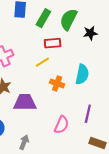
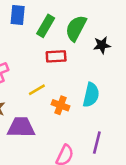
yellow line: (42, 62) -> (37, 90), moved

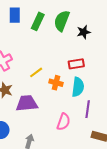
red rectangle: (56, 56) -> (76, 64), moved
cyan semicircle: (91, 95) -> (78, 87), moved

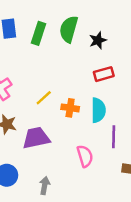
red rectangle: (76, 64) -> (104, 74), moved
pink semicircle: (64, 122) -> (85, 156), turned -30

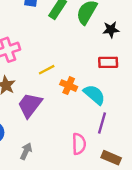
cyan semicircle: (98, 110) -> (94, 95), turned -65
purple trapezoid: (36, 138) -> (30, 105), turned -56
pink semicircle: (85, 156) -> (79, 144), moved

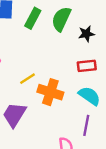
orange cross: (69, 86) -> (50, 92), size x1.5
cyan semicircle: (94, 95) -> (89, 96), moved

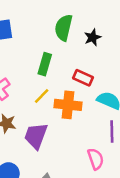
green rectangle: (33, 18) -> (45, 64), moved
red rectangle: (87, 66) -> (83, 78), moved, turned 42

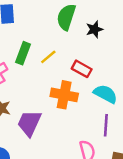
green rectangle: (45, 64) -> (23, 53), moved
yellow line: (42, 96) -> (48, 57), moved

